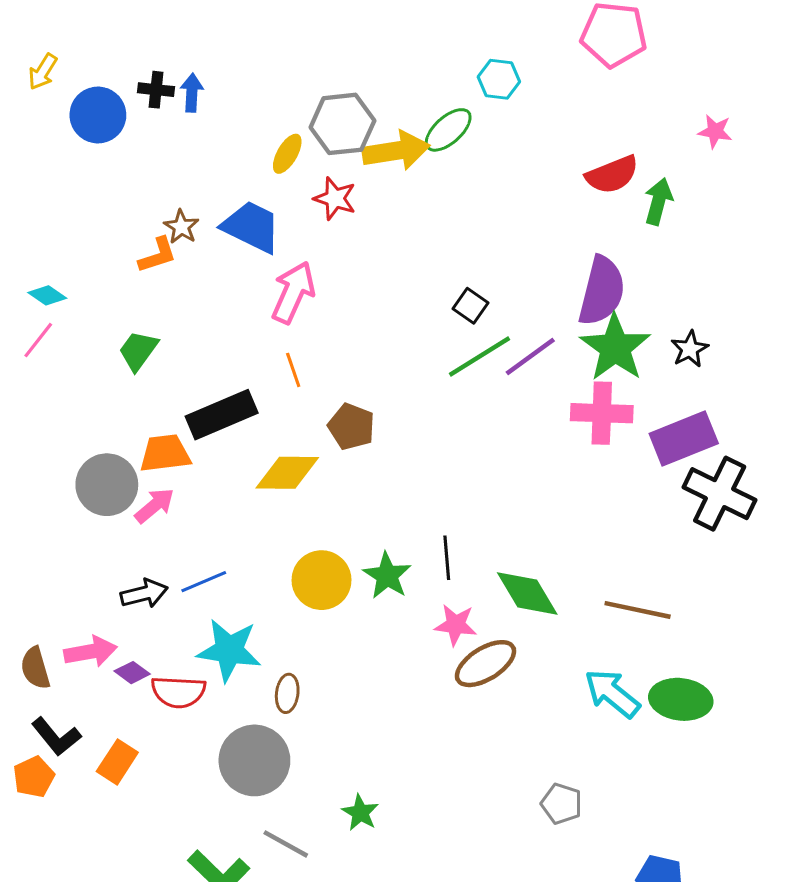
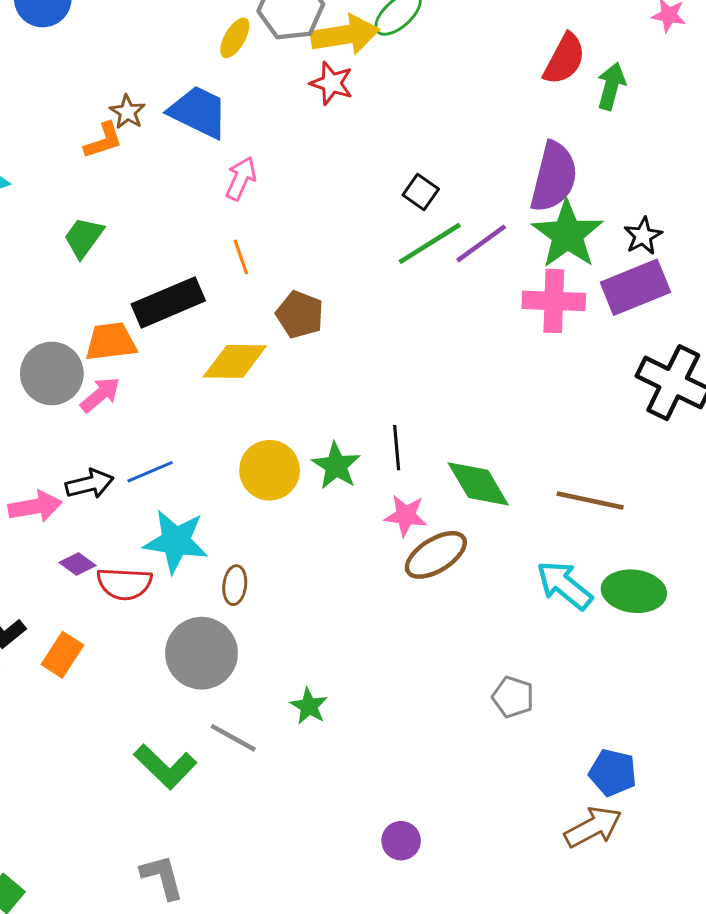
red semicircle: (612, 175) -> (564, 59), turned -40
red star: (335, 198) -> (332, 83), moved
pink arrow: (293, 292) -> (241, 178), size x0.7
purple rectangle: (684, 438) -> (635, 287), moved
pink arrow: (90, 652) -> (35, 507), moved

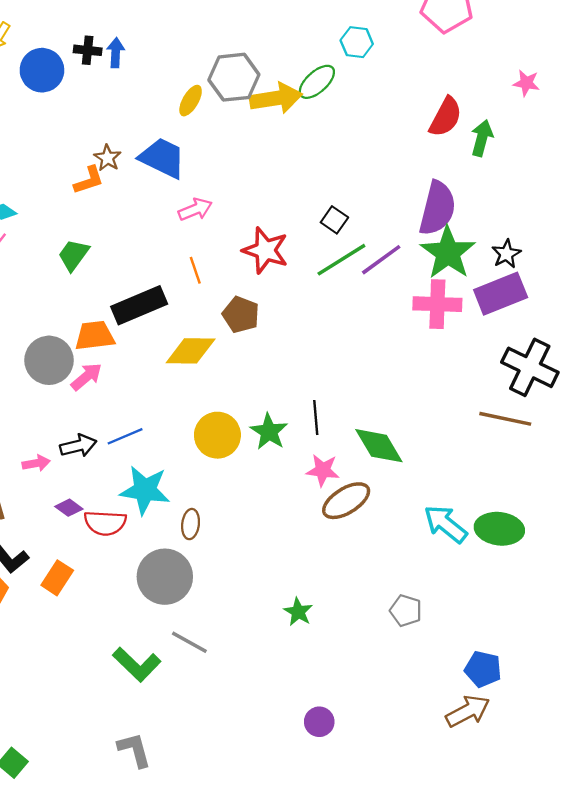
red star: (332, 83) -> (265, 250), moved, size x1.4
pink arrow: (241, 178) -> (195, 209), turned 44
brown line: (590, 500) -> (505, 419), moved
pink arrow: (35, 507) -> (36, 463), size x0.7
green star: (309, 706) -> (298, 612), moved

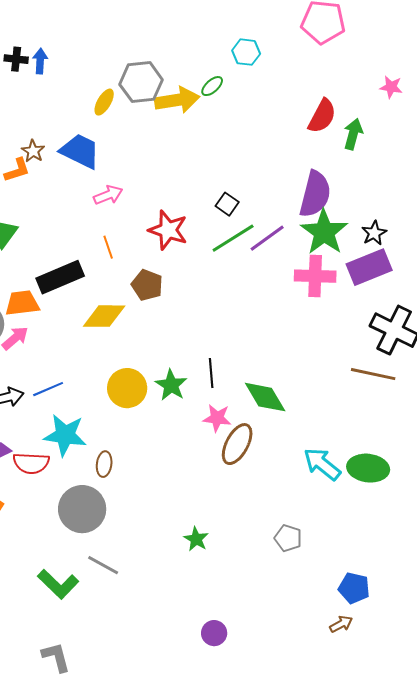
green ellipse: (317, 82) -> (212, 86), size x0.7
brown ellipse: (346, 501) -> (237, 444), turned -30
brown arrow: (468, 711) -> (341, 624), size x0.6

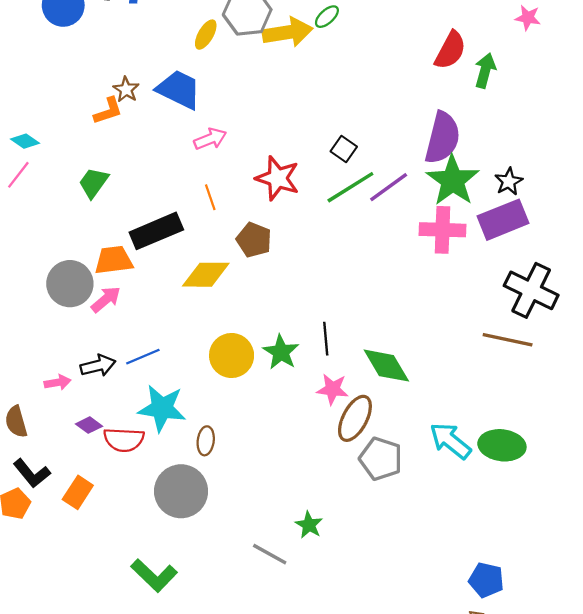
gray pentagon: (288, 538) -> (381, 459), moved, size x1.4
gray line: (103, 565) -> (270, 554), moved

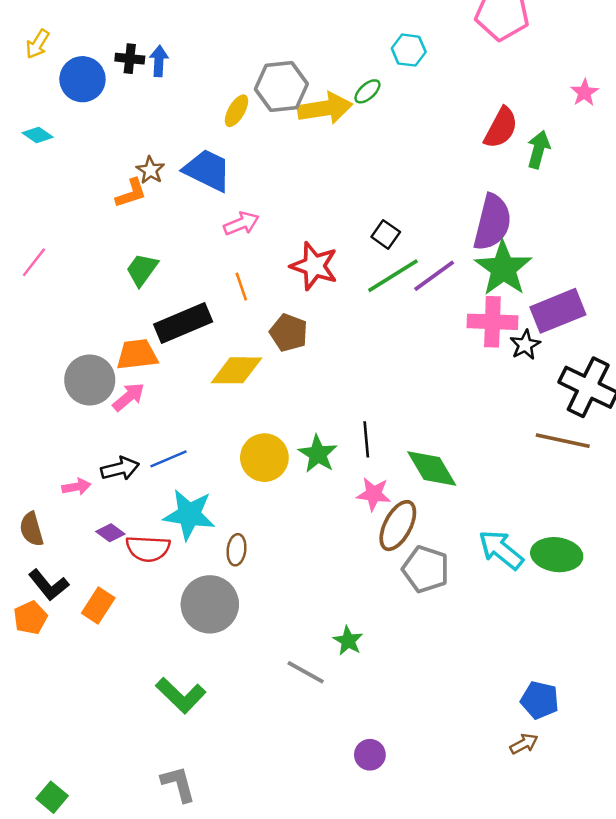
pink star: (528, 18) -> (585, 93), turned 30
cyan diamond: (25, 141) -> (38, 135), moved
black star: (509, 182) -> (525, 345), moved
green trapezoid: (93, 183) -> (142, 270), moved

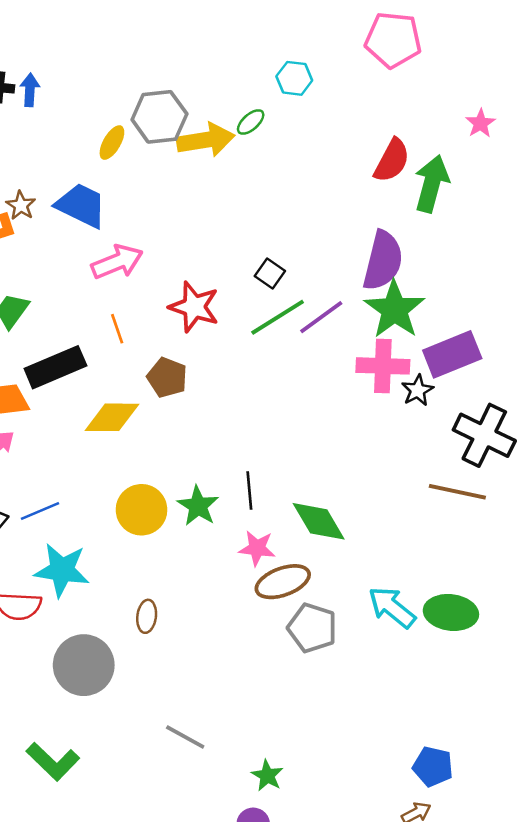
green arrow: (538, 150) -> (432, 184), size x1.4
pink arrow: (241, 224) -> (117, 262), size x1.4
brown ellipse: (398, 526) -> (283, 582), turned 42
brown ellipse: (236, 550) -> (147, 616), moved
green star: (348, 641) -> (267, 776), moved

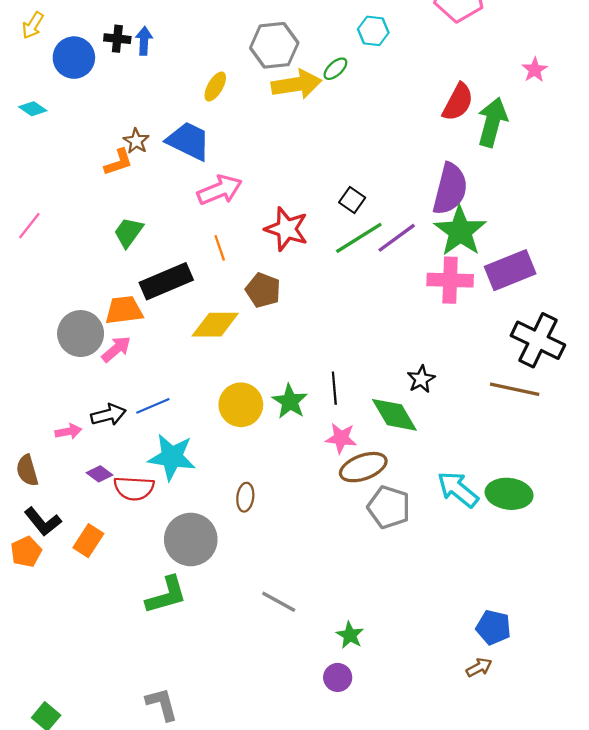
gray hexagon: (159, 117) -> (274, 45), moved
black star: (418, 390) -> (421, 379), moved
green L-shape: (53, 761) -> (166, 595), moved, turned -60

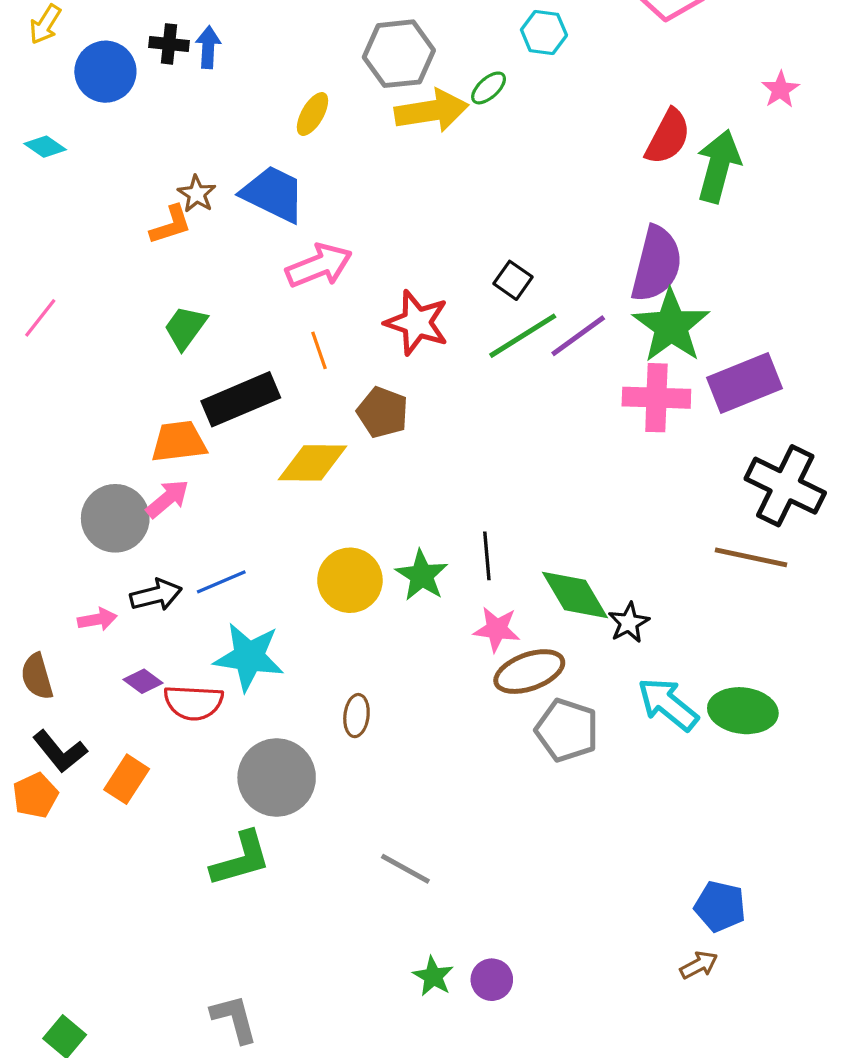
gray circle: (81, 334) -> (115, 518), moved
black star: (421, 379) -> (629, 623), moved
green star: (350, 635) -> (433, 976), moved

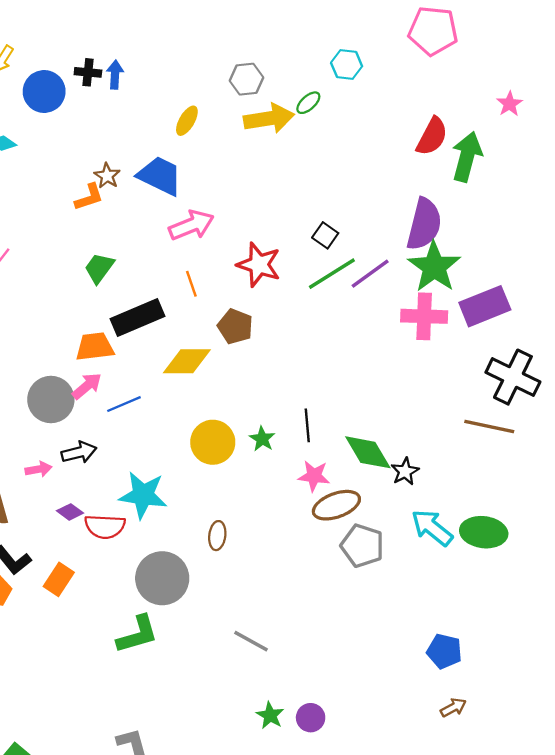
gray hexagon: (399, 54) -> (246, 79), size x0.7
green star: (422, 575) -> (262, 439), size x0.7
blue line: (221, 582) -> (124, 404), moved
blue pentagon: (720, 906) -> (444, 651), moved

